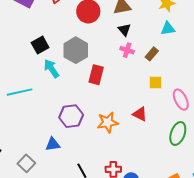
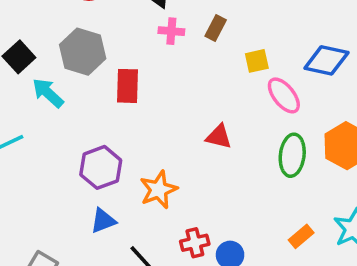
yellow square: (156, 83) -> (257, 61), moved
orange star: (108, 122) -> (159, 190), moved
blue triangle: (53, 144) -> (103, 221), moved

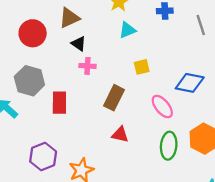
brown rectangle: (216, 28) -> (114, 98), moved, size x1.5
yellow square: (257, 61) -> (142, 67), moved

